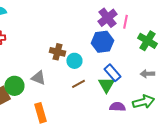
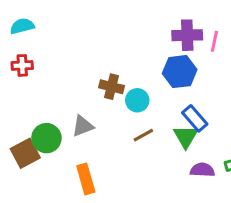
purple cross: (107, 18) -> (187, 35), turned 36
gray triangle: (38, 78) -> (83, 126), turned -42

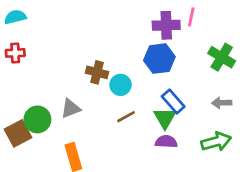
pink line: (214, 41) -> (191, 17), moved
purple semicircle: (202, 170) -> (166, 142), moved

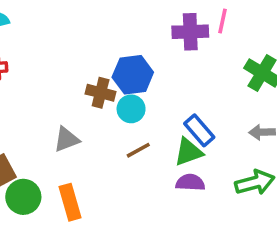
blue hexagon: (159, 59) -> (133, 75), moved
green triangle: (165, 118) -> (188, 152), turned 40
green circle: (37, 119) -> (23, 197), moved

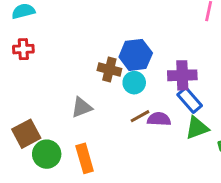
purple cross: (190, 32) -> (182, 75), moved
green triangle: (188, 152) -> (197, 128), moved
purple semicircle: (190, 182) -> (159, 119), moved

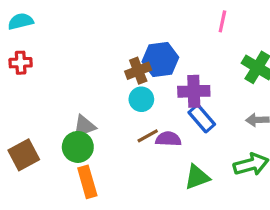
blue hexagon: (136, 55) -> (160, 60), moved
brown cross: (109, 70) -> (138, 71), moved, turned -35
green triangle: (197, 128) -> (197, 177), moved
green circle: (47, 154) -> (78, 147), moved

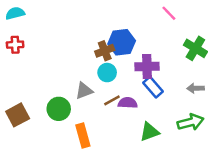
pink line: (222, 21) -> (169, 13), turned -56
gray triangle: (84, 126) -> (84, 91), moved
orange rectangle: (87, 182) -> (83, 135), moved

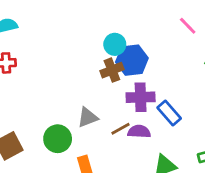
purple cross: (147, 66) -> (141, 97), moved
cyan circle: (107, 73) -> (115, 44), moved

